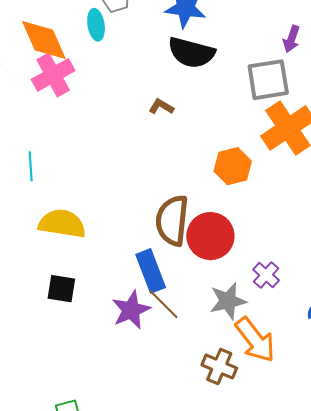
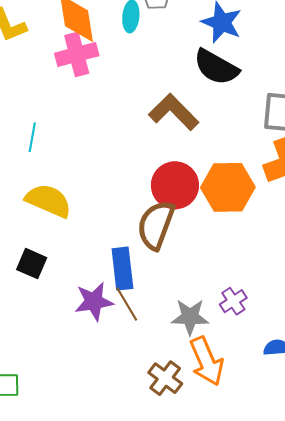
brown L-shape: (161, 107) -> (174, 112), size x2.0
orange hexagon: (233, 166) -> (228, 187), size x1.4
red circle: (210, 236) -> (175, 185), moved

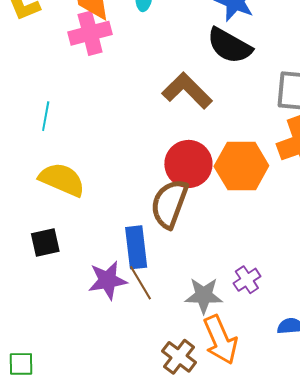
black square: (32, 264) -> (45, 242), turned -36

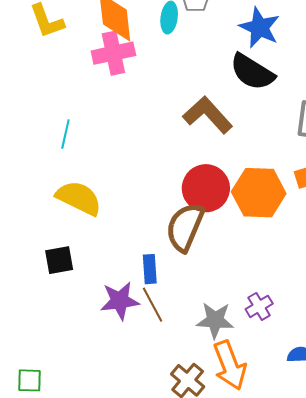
blue rectangle: (136, 247) -> (150, 269), size x0.7

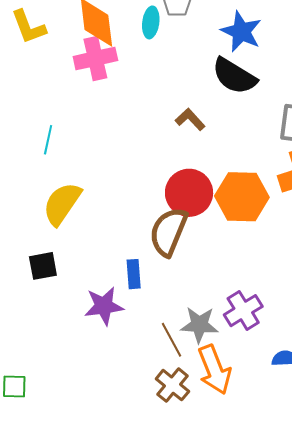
brown L-shape: (208, 115) -> (190, 119), size x0.6
yellow semicircle: (79, 198) -> (62, 204), turned -81
brown line: (153, 305) -> (172, 340), moved
purple cross: (259, 306) -> (243, 311), size x1.4

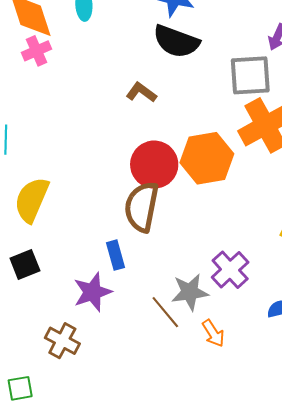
pink cross: (95, 58) -> (37, 51), size x0.7
orange arrow: (214, 370) -> (213, 333), size x0.6
brown cross: (172, 385) -> (62, 341), moved

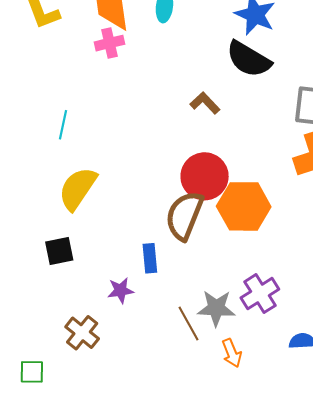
orange hexagon: (207, 158) -> (244, 206), moved
purple star: (92, 292) -> (121, 290), size x0.7

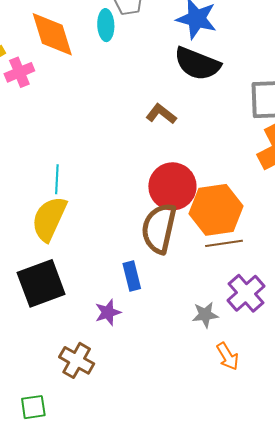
pink cross: (109, 43) -> (19, 72), moved
cyan line: (63, 125) -> (57, 179), moved
black square: (59, 251) -> (41, 283), size x1.6
gray star: (216, 308) -> (205, 315), size x0.7
brown line: (189, 323) -> (224, 243), moved, turned -60

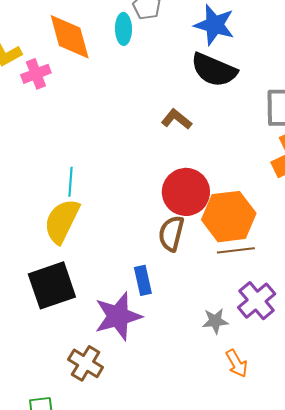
brown semicircle: (159, 228) -> (171, 233), size x0.7
purple star: (108, 312) -> (118, 316), size x1.8

